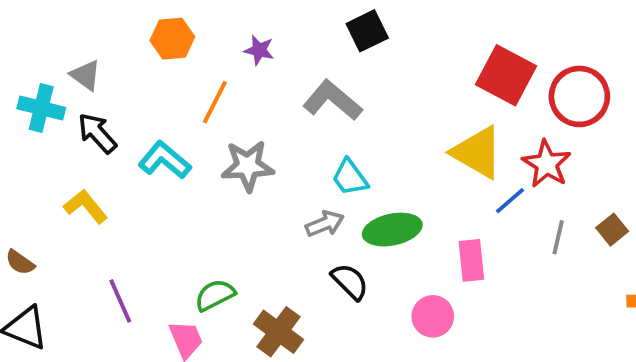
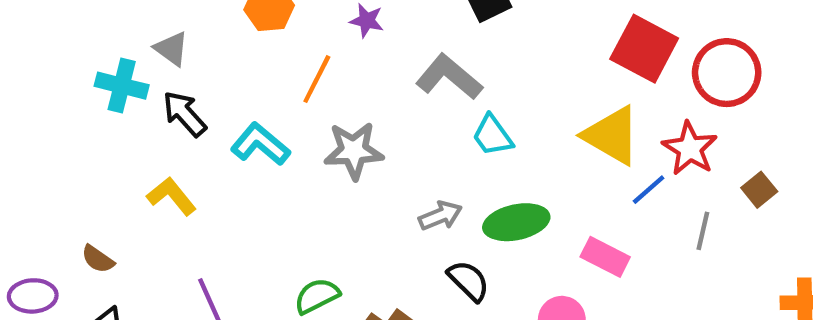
cyan trapezoid: (350, 177) -> (492, 135), moved
brown square: (612, 230) -> (759, 190), moved
pink rectangle: (471, 260) -> (605, 257), turned -57

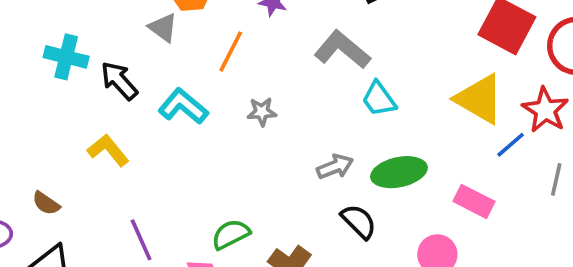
gray triangle: (171, 49) -> (163, 28), moved
gray star: (354, 151) -> (262, 112), size x0.6

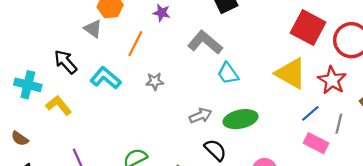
cyan cross: (66, 57) -> (28, 85), moved
blue line: (511, 145) -> (310, 113), moved
pink rectangle: (474, 201) -> (316, 143), moved

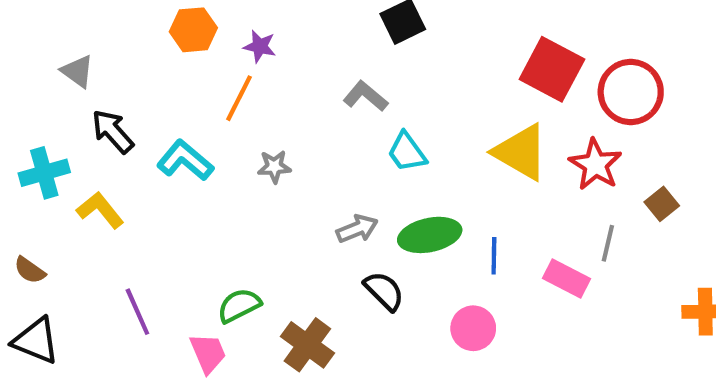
purple star: (162, 13) -> (260, 46), moved
gray triangle: (93, 29) -> (77, 71), moved
gray L-shape: (205, 42) -> (365, 96), size x0.7
cyan cross: (28, 85) -> (44, 173), turned -30
blue line: (310, 113) -> (494, 256), moved, turned -48

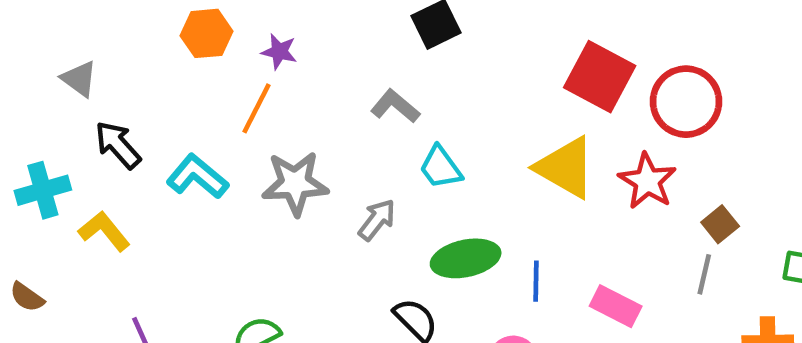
gray star: (274, 167) -> (295, 183), size x1.8
gray arrow: (357, 229) -> (377, 220), moved, turned -30
gray line: (608, 243) -> (704, 274), moved

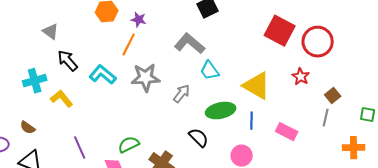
gray L-shape: (395, 106) -> (190, 44), size x1.4
yellow triangle: (566, 168) -> (257, 86), moved
red star: (647, 181) -> (301, 77), size x0.7

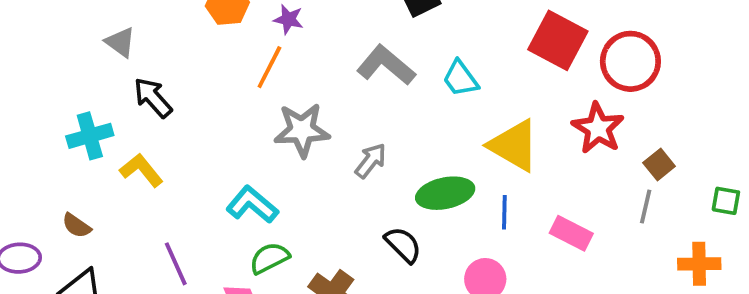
cyan trapezoid: (210, 71) -> (460, 79), moved
cyan L-shape: (103, 75) -> (252, 205), moved
red star: (301, 77) -> (598, 128), size x1.5

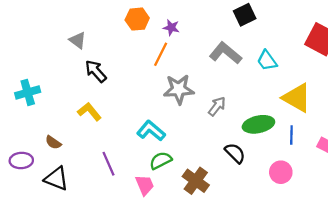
cyan cross: (90, 136) -> (28, 92), moved

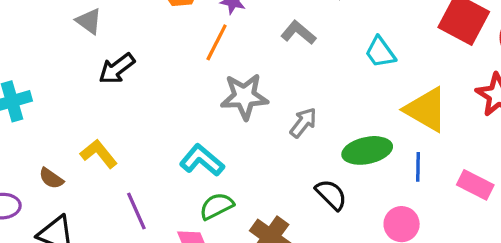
gray L-shape: (225, 53) -> (298, 33), moved, size x0.7
black arrow: (96, 71) -> (117, 69), turned -85
yellow L-shape: (89, 112) -> (99, 154), moved

